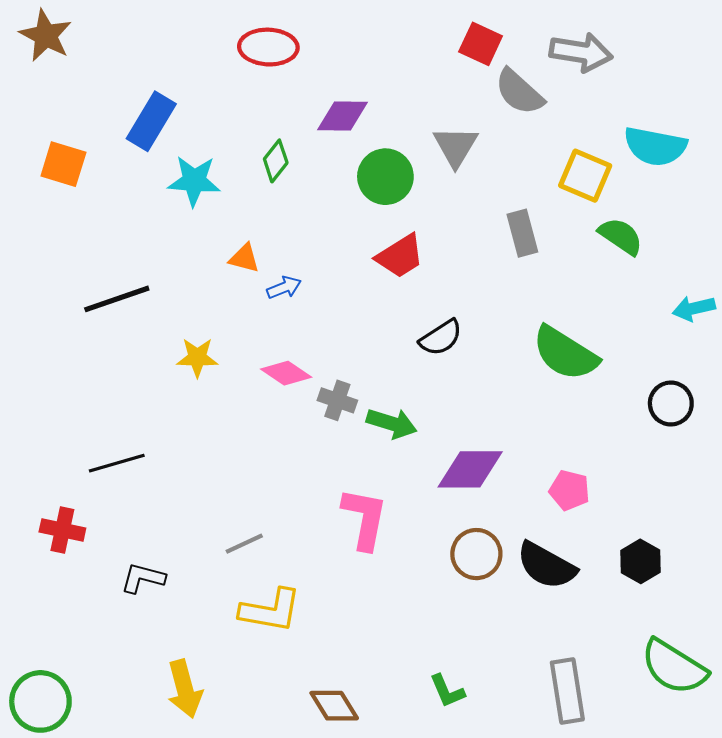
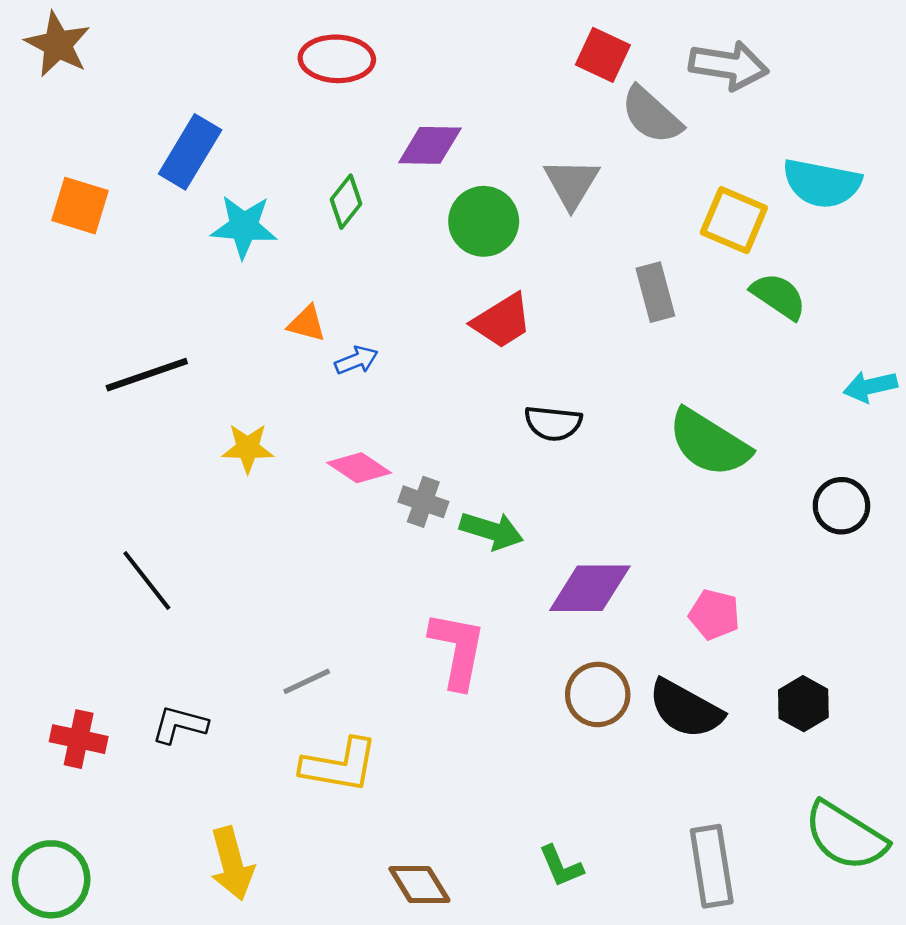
black semicircle: (441, 338) -> (553, 423), turned 39
black line: (117, 463) -> (147, 580), turned 68
red cross: (62, 530) -> (79, 739), moved

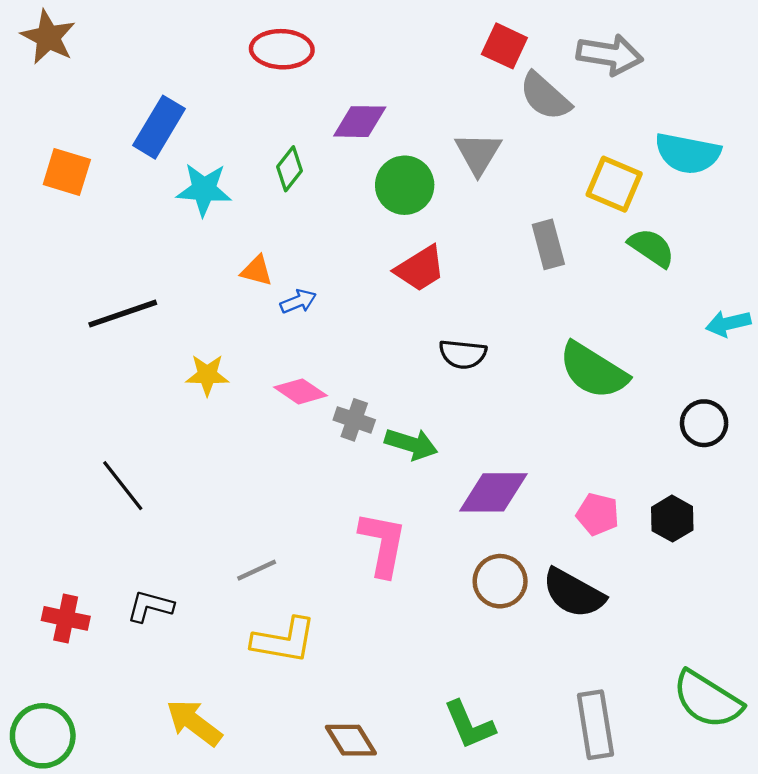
black hexagon: (803, 704) -> (672, 519), moved
yellow arrow: (232, 864) -> (194, 723), turned 142
green L-shape: (561, 866) -> (469, 725), size x1.4

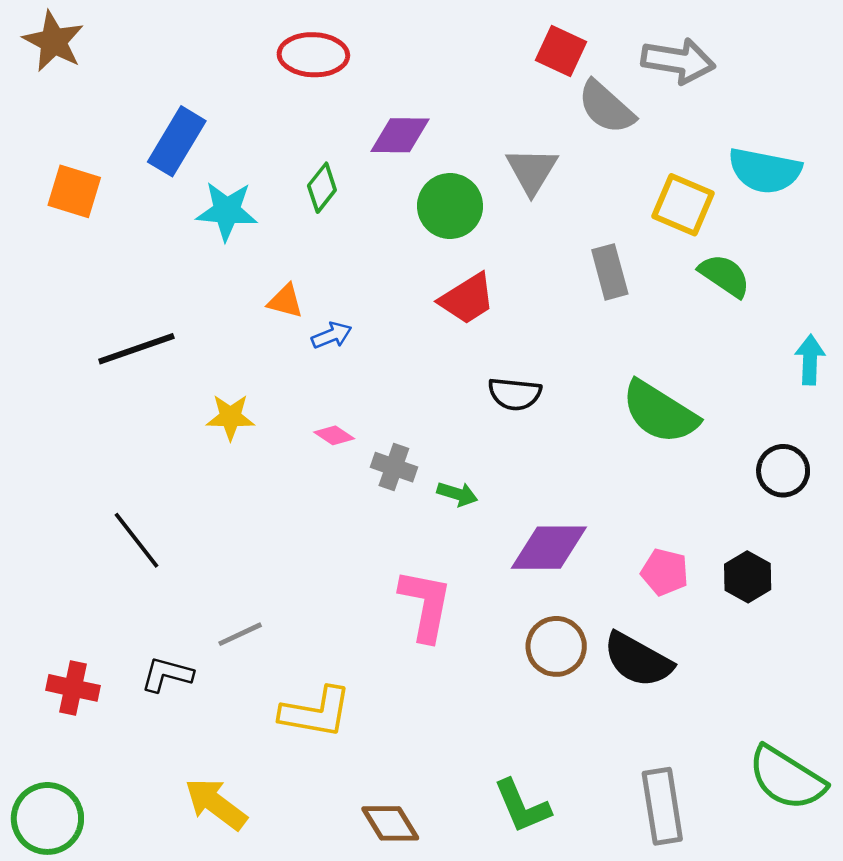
cyan arrow: (728, 323) -> (810, 360), turned 105
pink diamond: (300, 391) -> (334, 435), size x0.7
green arrow: (411, 444) -> (457, 494), size x0.7
gray line: (257, 570) -> (240, 634), moved

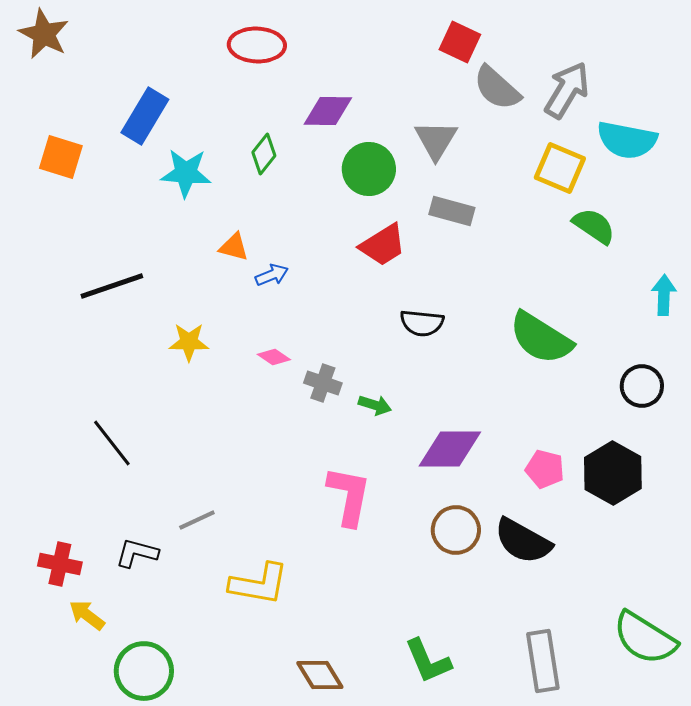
gray arrow: (678, 61) -> (567, 90), moved, turned -68
gray rectangle: (610, 272) -> (452, 211), moved, turned -60
black hexagon: (748, 577) -> (613, 473), size x1.5
yellow arrow: (216, 804) -> (87, 615), moved, size x0.7
green circle: (47, 818) -> (144, 671), moved

